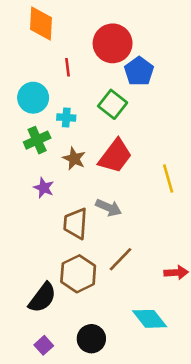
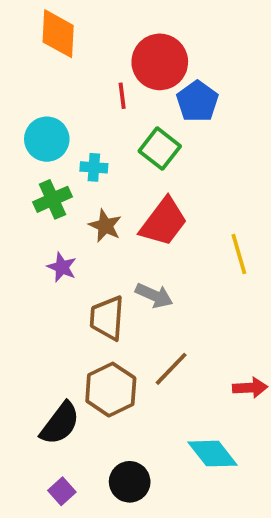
red line: (68, 67) -> (122, 96), moved

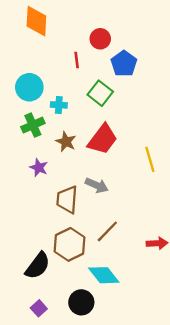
red circle: (160, 62) -> (100, 39), size x0.6
cyan diamond: (212, 454) -> (104, 275), moved

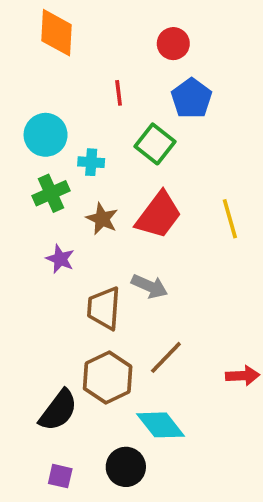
red circle: (100, 39) -> (173, 44), moved
yellow line: (150, 159) -> (230, 219), moved
purple square: (39, 308) -> (60, 476), turned -35

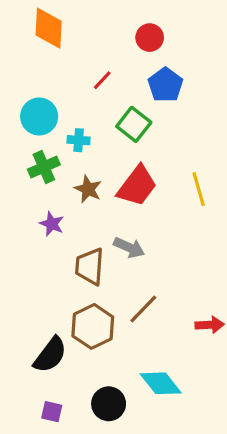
red line: (119, 93) -> (102, 80), turned 50
cyan diamond: (160, 425) -> (161, 383), moved

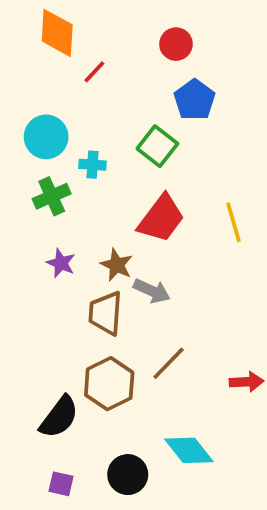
red line: (102, 80) -> (94, 72), moved
brown star: (88, 189) -> (117, 265), moved

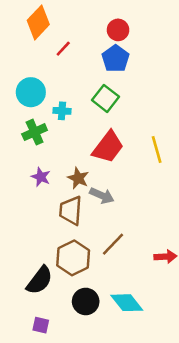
orange diamond: (57, 33) -> (38, 22), turned 40
blue pentagon: (195, 100) -> (116, 59), moved
black circle: (128, 475) -> (86, 301), moved

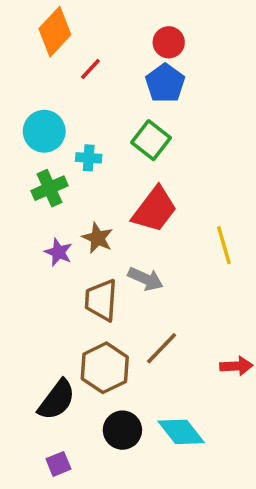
yellow line: (157, 149) -> (224, 245), moved
brown star: (78, 178) -> (98, 238), moved
purple square: (41, 325) -> (58, 464), turned -35

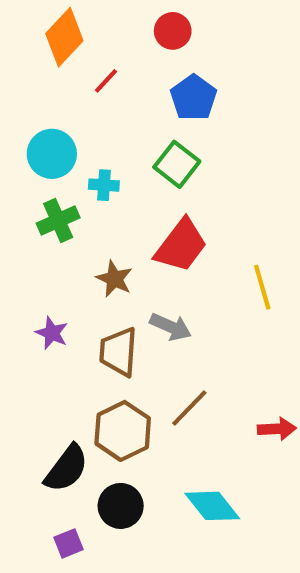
red circle: (169, 42) -> (173, 31), moved
purple star: (58, 252) -> (52, 333), moved
black circle: (122, 430) -> (121, 506), moved

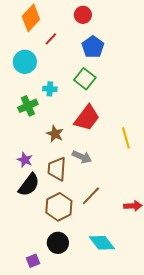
cyan circle: (52, 154) -> (25, 62), moved
black semicircle: (66, 468) -> (29, 185), moved

